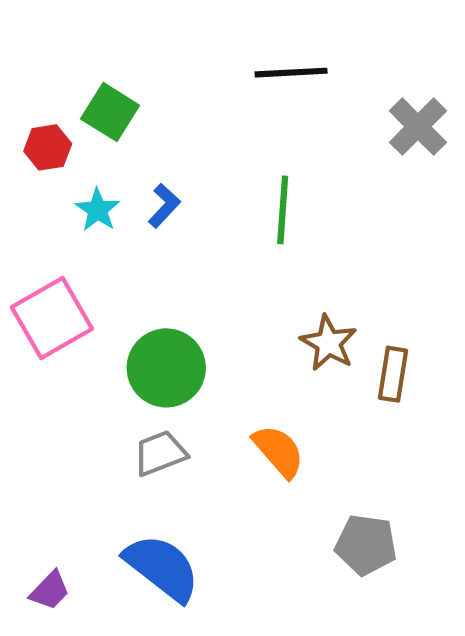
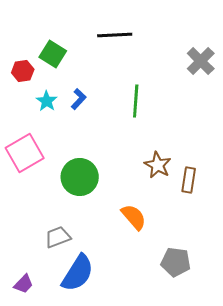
black line: (291, 73) -> (115, 35), moved
gray trapezoid: (160, 453) -> (58, 237), moved
blue semicircle: (162, 568) -> (78, 273), turned 84

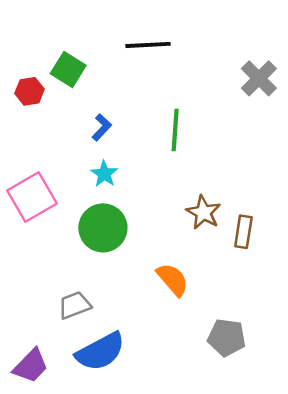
cyan star: (47, 101) -> (104, 174), moved
blue semicircle: (78, 273) -> (100, 352), turned 30
purple trapezoid: (24, 284) -> (31, 366), size x1.4

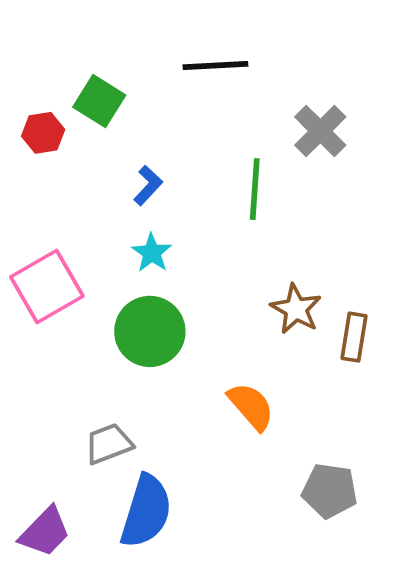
gray cross: (259, 78) -> (320, 131), moved
blue semicircle: (100, 352) -> (146, 511), turned -45

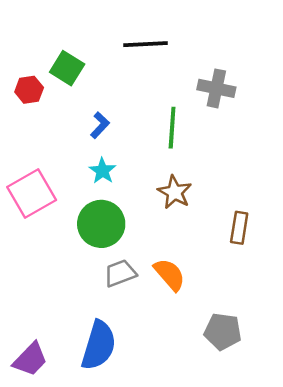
gray cross: (320, 131) -> (216, 88), turned -33
brown star: (296, 309) -> (175, 192), moved
gray trapezoid: (109, 444) -> (120, 273), moved

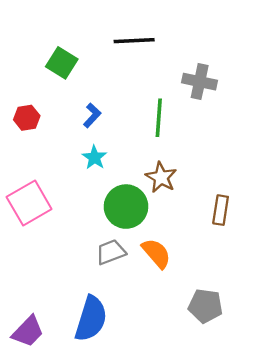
red hexagon: (29, 90) -> (27, 118), moved
pink square: (32, 194) -> (29, 203), moved
green circle: (101, 224) -> (126, 207), moved

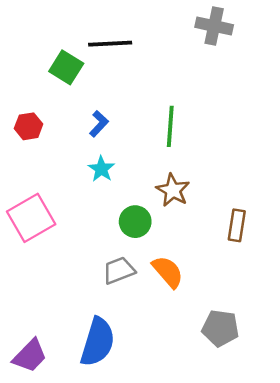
black line: (134, 41) -> (110, 44), moved
gray cross: (200, 82) -> (214, 26), moved
green circle: (126, 207) -> (135, 222), size x0.7

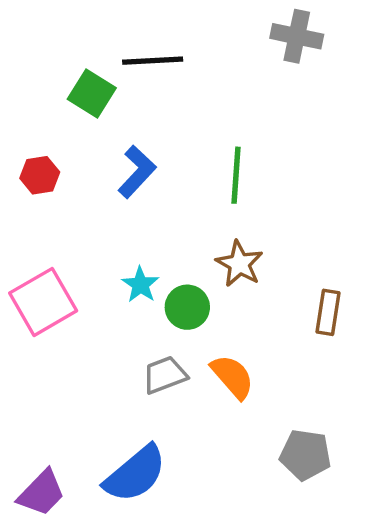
blue L-shape: (99, 124) -> (137, 172), size x1.4
cyan star: (101, 169) -> (140, 285), moved
blue semicircle: (98, 342) -> (135, 474), turned 33

